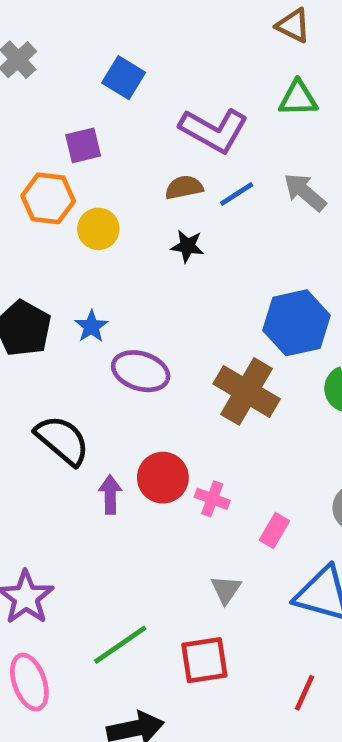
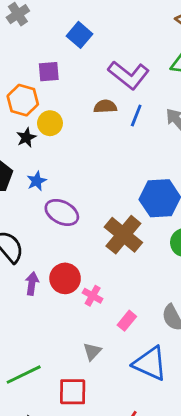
blue line: (237, 194) -> (136, 115), turned -45
black star: (187, 246) -> (26, 137), moved, turned 30

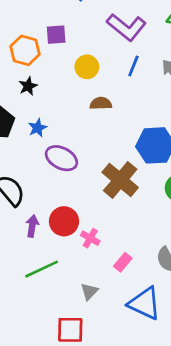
purple square: (49, 72) -> (56, 35), moved
brown semicircle: (105, 106) -> (101, 103), moved
yellow circle: (50, 123) -> (87, 67), moved
green line: (24, 375) -> (42, 269), moved

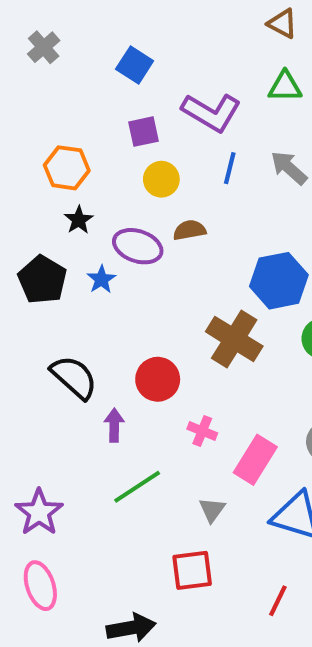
purple square: (56, 35) -> (144, 132), moved
purple ellipse: (61, 158) -> (138, 246), moved
red circle: (64, 221) -> (158, 379), moved
pink rectangle: (123, 262) -> (255, 460), size x1.6

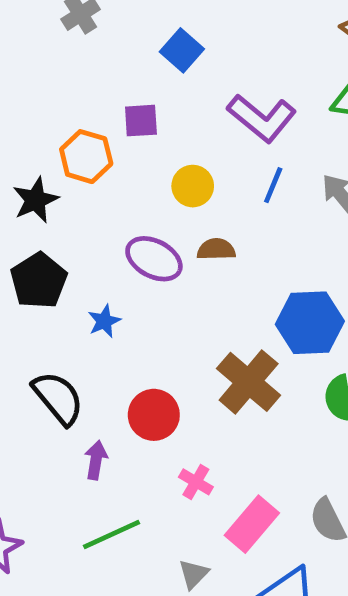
purple square: (144, 132) -> (141, 121), moved
black star: (79, 220) -> (35, 200), moved, size x1.4
blue star: (101, 279) -> (104, 321), moved

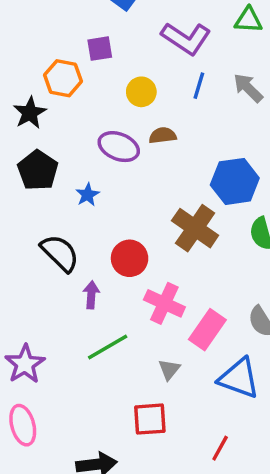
pink cross: (196, 482) -> (164, 303), size x1.6

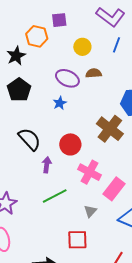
blue star: (87, 195) -> (60, 103), moved

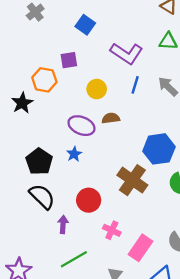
black pentagon: (19, 90) -> (39, 161), moved
pink cross: (89, 172) -> (112, 230), size x0.7

